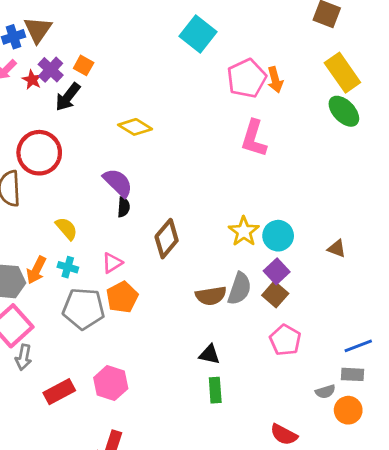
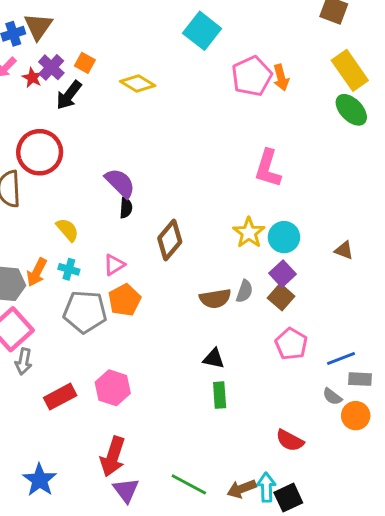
yellow diamond: (135, 127) -> (138, 83), moved
pink L-shape: (254, 138) -> (268, 168), moved
gray semicircle: (239, 289) -> (244, 291), size x0.7
blue line: (358, 346) -> (341, 359), moved
gray semicircle: (325, 392) -> (332, 397), turned 54

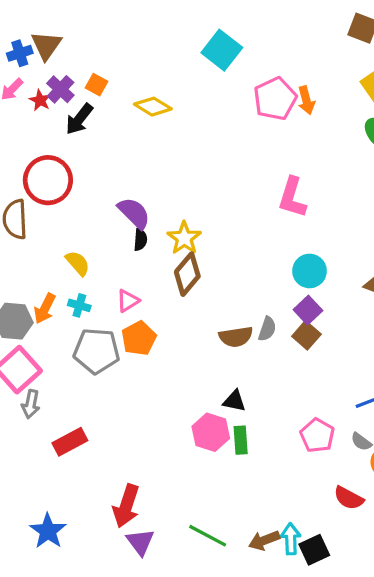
yellow star: (249, 233) -> (184, 238), moved
pink pentagon: (291, 344) -> (317, 435), moved
pink hexagon: (113, 388) -> (211, 432), moved
red semicircle: (290, 440) -> (349, 498), moved

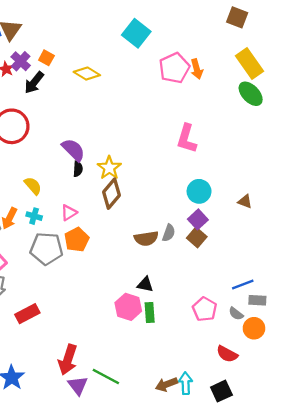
green line: (208, 536) -> (106, 376), moved
black square: (314, 550) -> (221, 391), moved

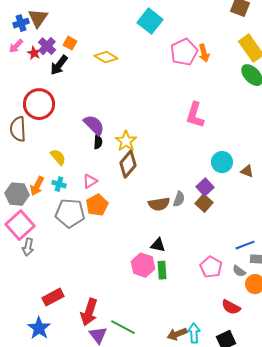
cyan circle: (199, 191) -> (222, 162), moved
red rectangle: (27, 314) -> (53, 297), moved

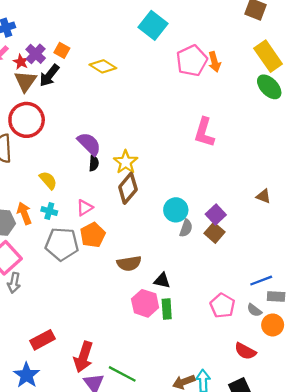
brown triangle: (38, 18) -> (25, 81), moved
cyan circle: (222, 162) -> (176, 210), moved
orange arrow: (37, 186) -> (24, 213), turned 132
brown semicircle: (159, 204) -> (129, 263), moved

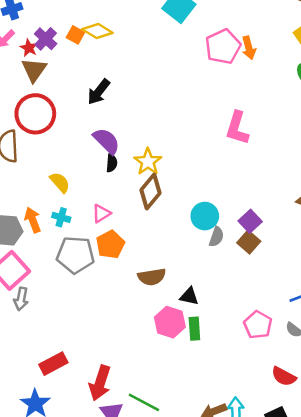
yellow diamond: (103, 66) -> (97, 31), moved
black arrow: (49, 75) -> (99, 92), moved

